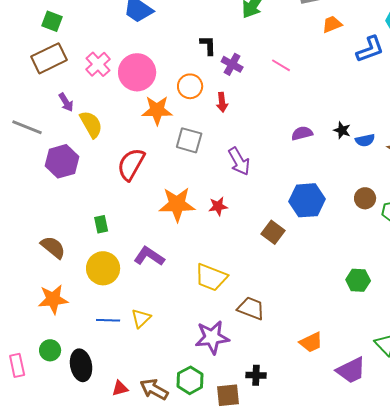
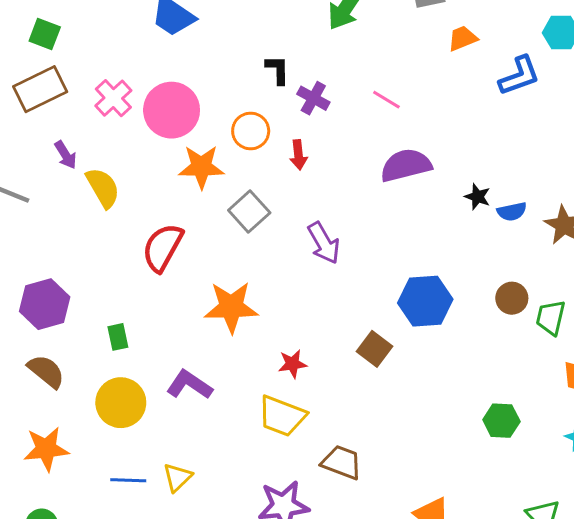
purple semicircle: (302, 133) -> (406, 165), moved, size x1.6
gray square: (189, 140) -> (249, 212), turned 32
purple hexagon: (62, 161) -> (45, 304), moved
red star: (218, 206) -> (292, 364), moved

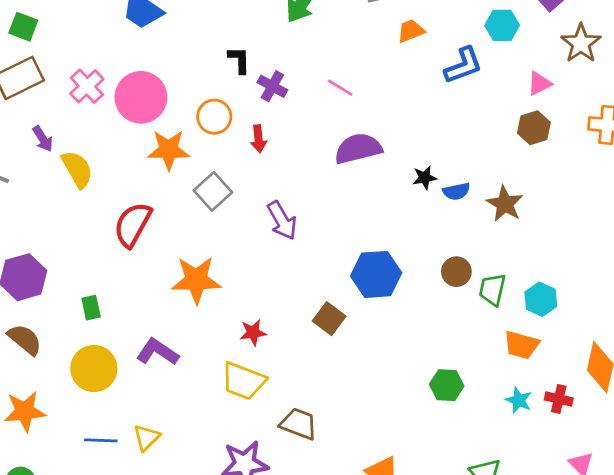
black star: (478, 197) -> (425, 178), turned -30

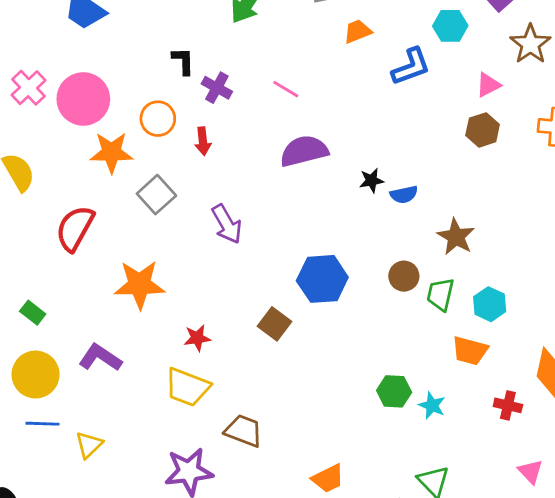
brown star: (505, 204) -> (456, 237), moved
green rectangle: (91, 308) -> (33, 313), turned -40
cyan star: (519, 400) -> (432, 405), moved
blue line: (101, 440) -> (43, 424), moved

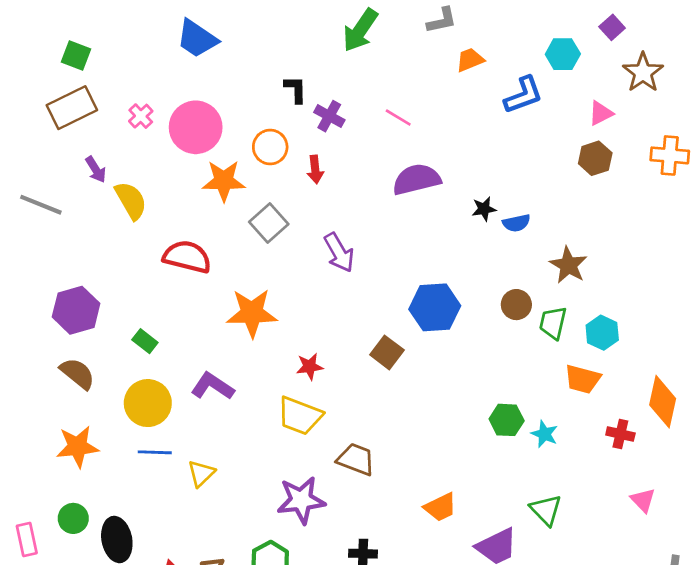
pink cross: (29, 88) -> (141, 116), size x0.7
red semicircle: (75, 228) -> (187, 257), turned 75

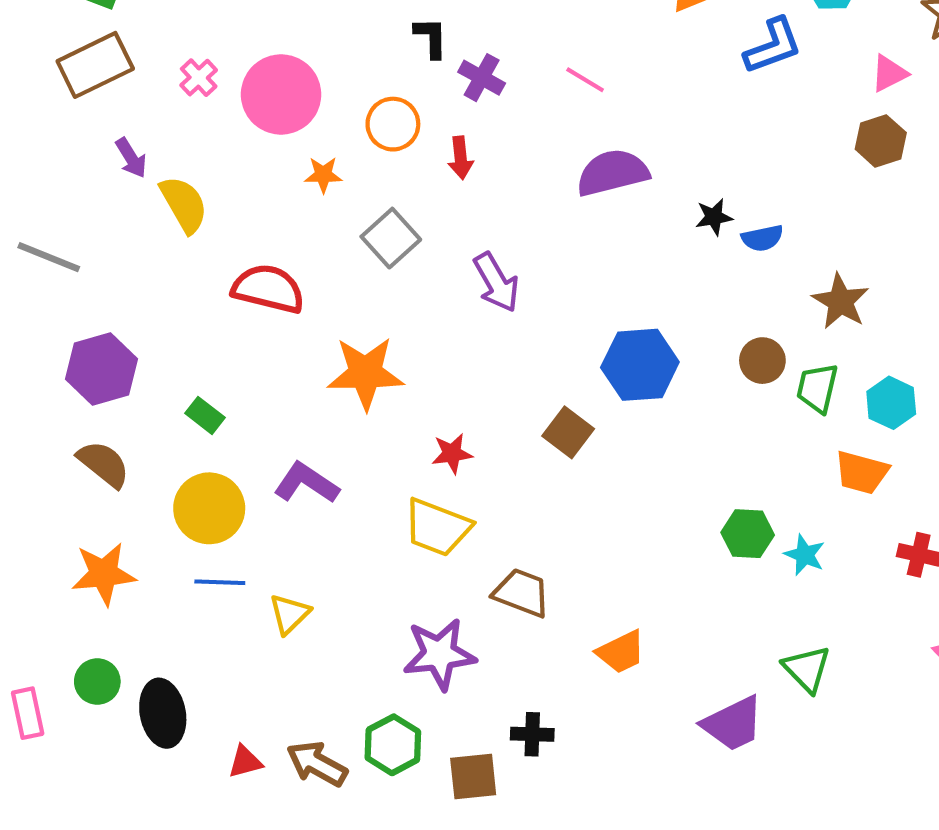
orange star: (224, 181) -> (323, 175), size x0.6
gray line: (41, 205) -> (49, 257), moved
orange trapezoid: (440, 507) -> (621, 652), moved

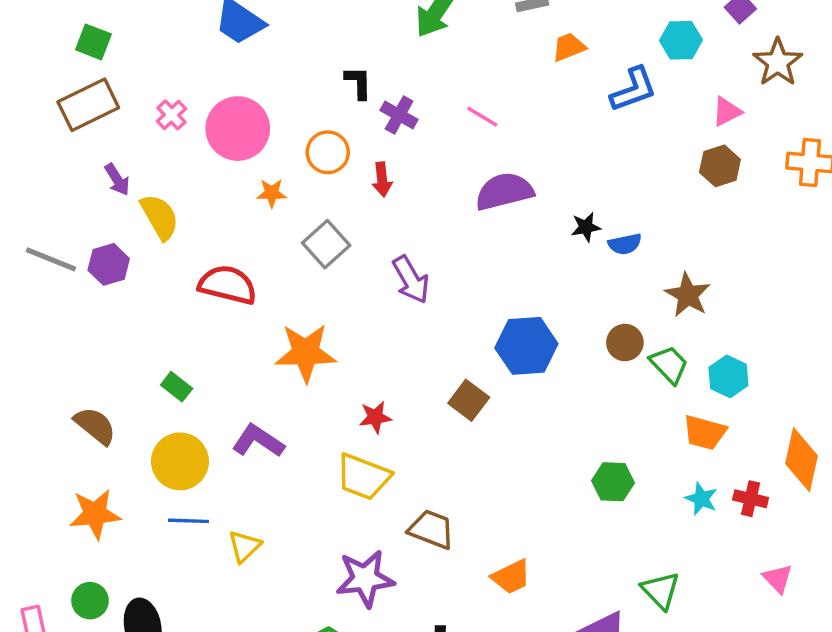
purple hexagon: (102, 369) -> (109, 264), moved, size x0.7
green trapezoid: (817, 388) -> (669, 365), turned 123
cyan star: (805, 555) -> (701, 499), moved

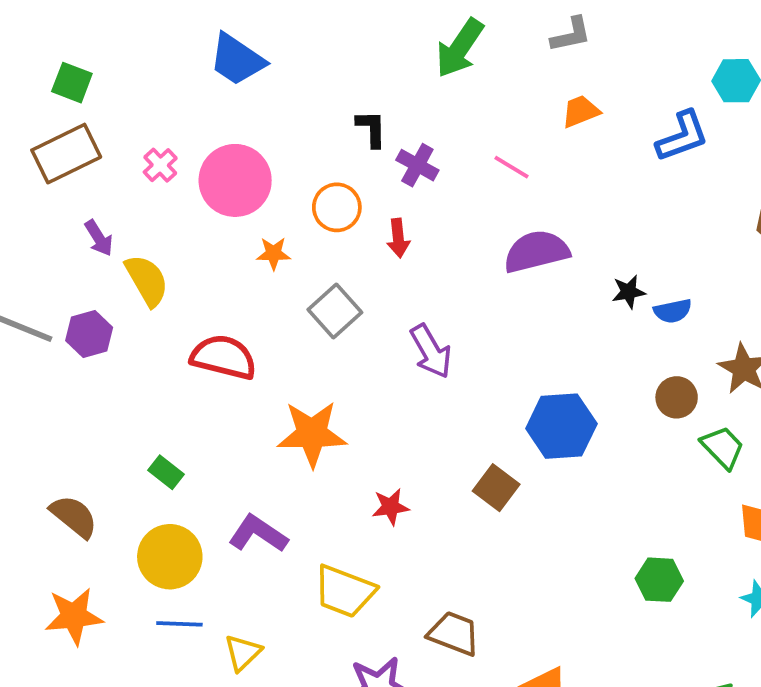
orange trapezoid: (569, 47) -> (581, 111), moved
brown circle: (625, 343) -> (677, 397), moved
yellow trapezoid: (363, 477) -> (344, 591), moved

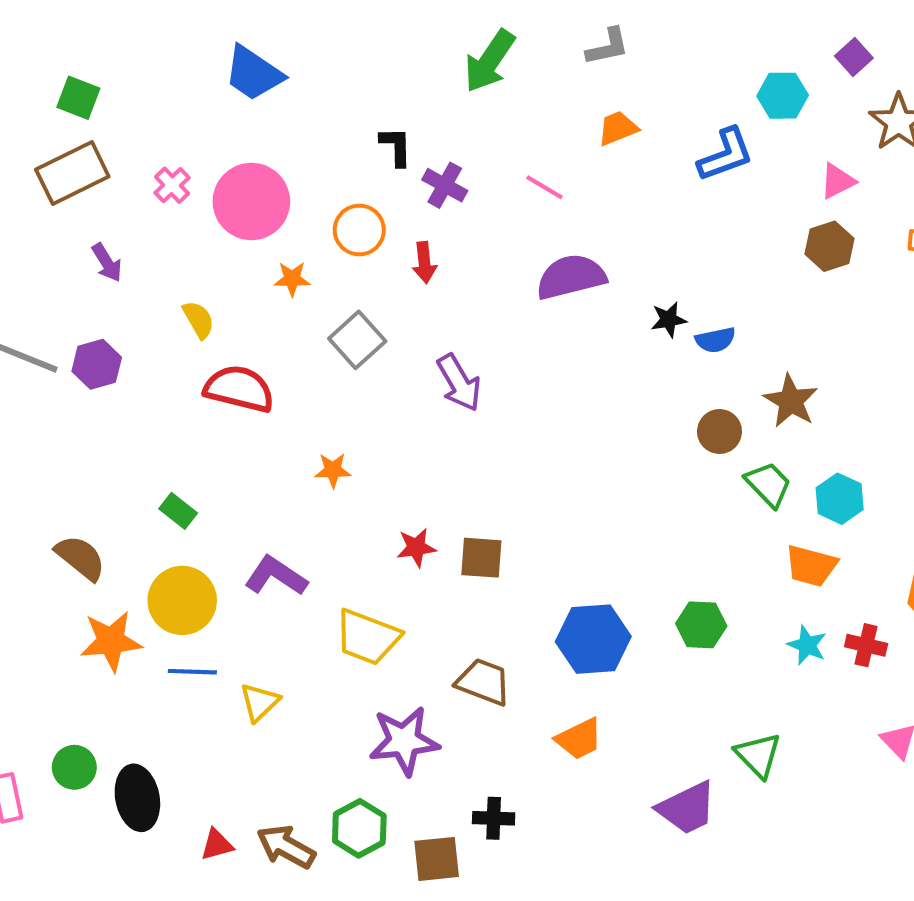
yellow semicircle: (147, 280) -> (198, 320), moved, size x0.7
blue hexagon: (561, 426) -> (593, 639), moved
orange star: (312, 434) -> (333, 470), size x0.5
brown square: (496, 488) -> (481, 558), moved, turned -33
orange star: (74, 616) -> (111, 641), moved

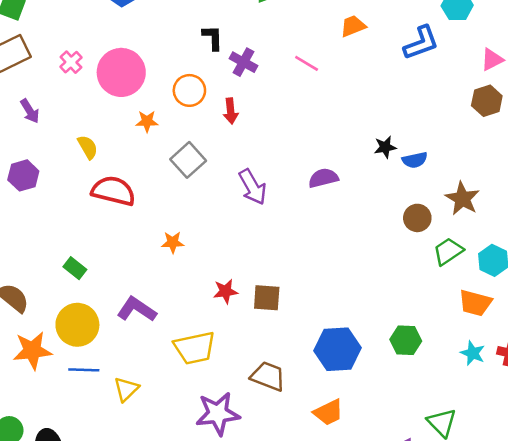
purple semicircle: (571, 277) -> (323, 178), moved, size x0.7
green trapezoid: (768, 484) -> (448, 251), turned -80
yellow trapezoid: (367, 637) -> (195, 348), turned -33

